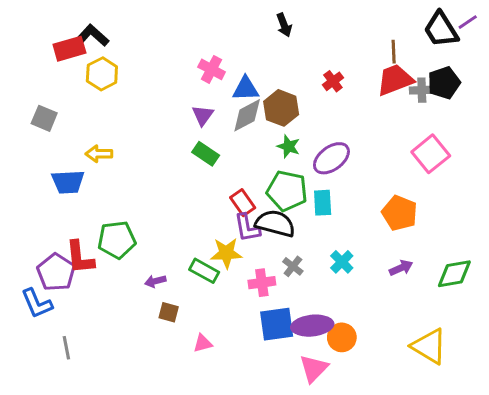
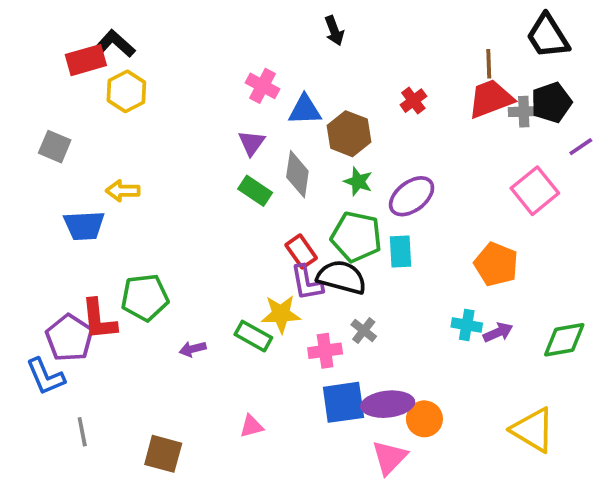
purple line: (468, 22) -> (581, 147), moved
black arrow: (284, 25) -> (334, 31), moved
gray diamond: (247, 115) -> (297, 174), moved, turned -54
cyan cross: (342, 262) -> (467, 325), moved, turned -35
brown square: (169, 312) -> (163, 454), moved, size x1.5

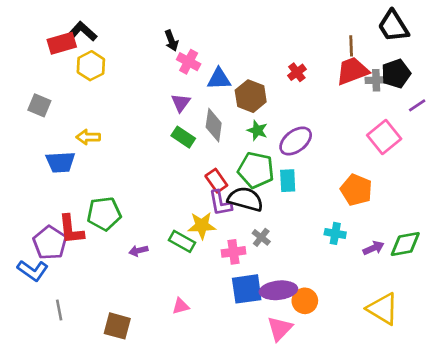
black arrow: (334, 31) -> (171, 41), moved
purple arrow: (498, 332) -> (374, 248), moved
blue L-shape: (45, 377) -> (33, 270), turned -32

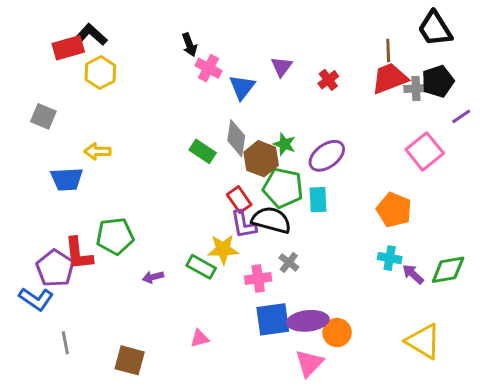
blue triangle: (219, 79) -> (242, 87), turned -50
brown hexagon: (251, 96) -> (261, 159), moved
purple triangle: (181, 103) -> (282, 67), moved
cyan cross: (335, 233) -> (390, 258), moved
purple arrow: (374, 248) -> (413, 274), turned -114

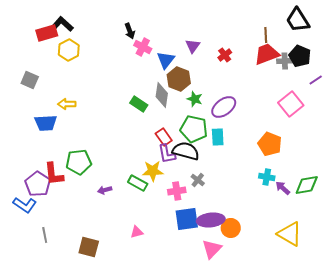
black pentagon: (438, 81) -> (300, 56), turned -30
brown hexagon: (261, 159) -> (179, 79), moved

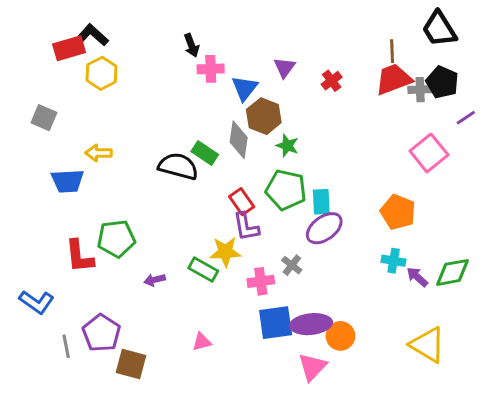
pink cross: (143, 47) -> (211, 69), turned -30
purple ellipse: (224, 107) -> (324, 228), moved
black semicircle: (186, 151) -> (178, 166), moved
purple pentagon: (38, 184) -> (101, 333), moved

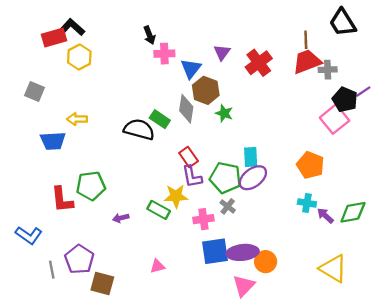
red cross: (332, 81) -> (259, 63), size x1.6
black pentagon: (442, 82) -> (345, 100), moved
green pentagon: (286, 190) -> (225, 178), moved

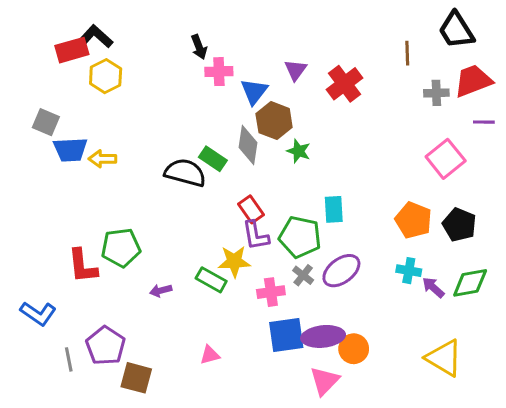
red trapezoid: (307, 62) -> (473, 81), moved
purple line: (363, 91) -> (484, 122), turned 35
black pentagon: (345, 100) -> (459, 225), moved
blue trapezoid: (53, 141) -> (70, 150), moved
purple ellipse: (253, 178) -> (341, 271), moved

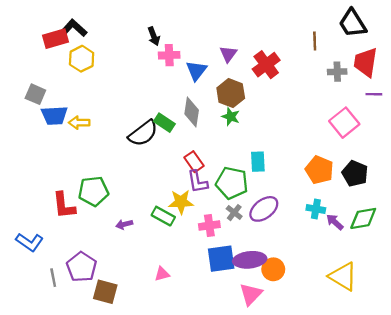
red trapezoid: (473, 81) -> (366, 62), turned -60
brown hexagon: (274, 121) -> (231, 93), moved
black semicircle: (185, 173) -> (143, 133), turned 128

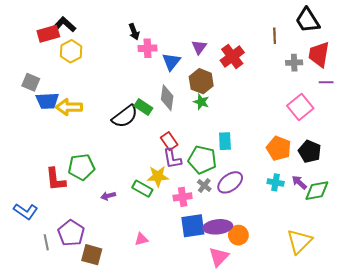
yellow arrow: (79, 123) -> (69, 107), size x1.4
purple arrow: (335, 222) -> (299, 182), moved
yellow triangle: (343, 276) -> (299, 241), turned 44

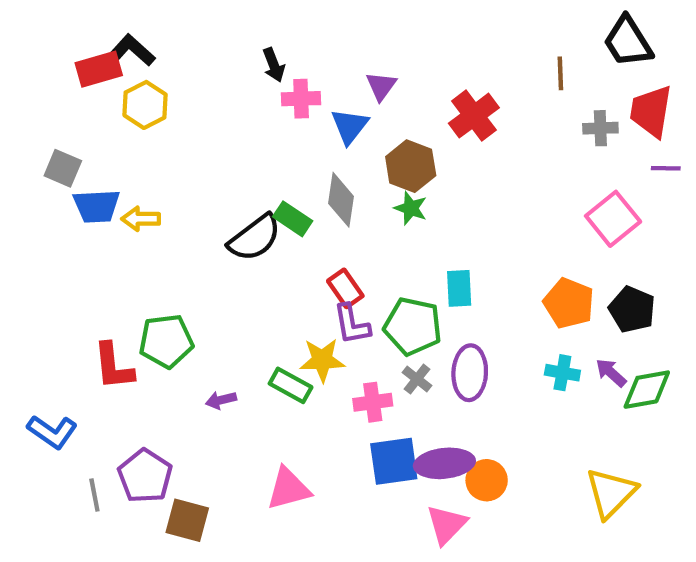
purple triangle: (199, 47) -> (381, 86), moved
yellow arrow: (69, 107) -> (141, 219), size x0.7
purple ellipse: (230, 182) -> (470, 373), turned -50
pink triangle: (141, 239) -> (288, 489), size x1.6

